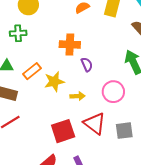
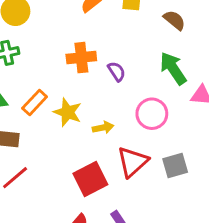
purple semicircle: (87, 64) -> (117, 71), moved
yellow star: (54, 82) -> (68, 112), turned -30
red triangle: (95, 123) -> (133, 162), turned 50

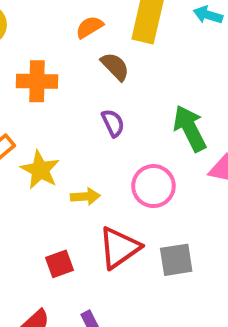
brown semicircle: (174, 20) -> (115, 66), moved
orange cross: (81, 58) -> (37, 81), moved
red square: (90, 179) -> (59, 264), size x0.6

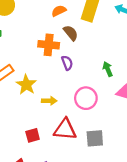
orange cross: (37, 81) -> (49, 45), moved
green arrow: (190, 128) -> (108, 69), size x0.6
red triangle: (119, 248) -> (65, 129), turned 35

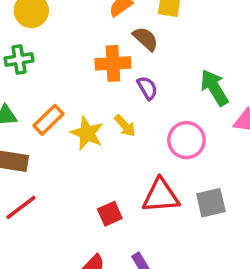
green arrow: (108, 69) -> (214, 88), size x1.5
yellow arrow: (49, 101) -> (125, 126), moved, turned 56

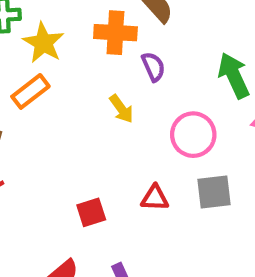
yellow star: (87, 133) -> (43, 43), moved
red triangle: (161, 196) -> (155, 198), size x0.6
gray square: (211, 203) -> (214, 192), moved

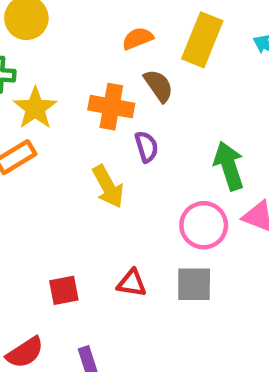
yellow arrow: (121, 109) -> (108, 187), size x1.4
pink circle: (193, 135) -> (204, 225), moved

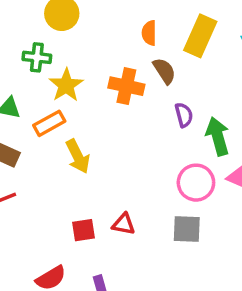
orange semicircle: (138, 38) -> (149, 33), turned -70
purple semicircle: (146, 147) -> (184, 115), moved
yellow arrow: (108, 187) -> (78, 156), moved
red triangle: (132, 283) -> (124, 224), moved

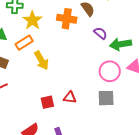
purple semicircle: (184, 115) -> (100, 33), turned -32
green arrow: (218, 136) -> (120, 44), turned -80

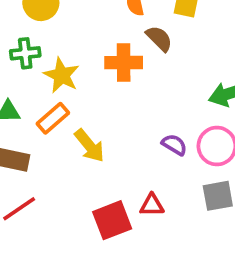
purple semicircle: (100, 33) -> (174, 145), moved
red square: (47, 102) -> (112, 220), size x1.5

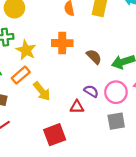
brown semicircle: (159, 38) -> (94, 57), moved
red triangle: (152, 205) -> (77, 107), moved

